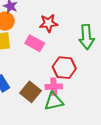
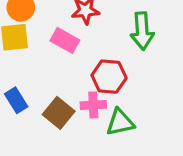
green triangle: (54, 101) -> (120, 122), moved

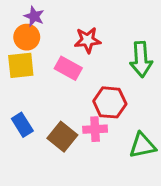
green triangle: (120, 122) -> (143, 145), moved

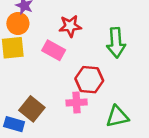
blue rectangle: (22, 125) -> (14, 124), moved, turned -42
brown square: (62, 137) -> (32, 109), moved

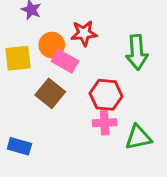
orange circle: (18, 23) -> (52, 45), moved
pink cross: (77, 102) -> (105, 123), moved
brown square: (32, 109) -> (50, 93), moved

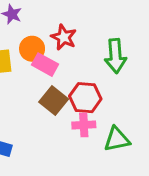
red star: (84, 33) -> (64, 37), turned 30
brown square: (50, 93) -> (54, 100), moved

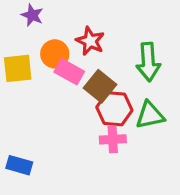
brown square: (54, 100) -> (100, 86), moved
green triangle: (117, 139) -> (150, 115), moved

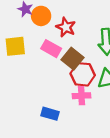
orange circle: (55, 54) -> (41, 16), moved
blue rectangle: (19, 165) -> (50, 114), moved

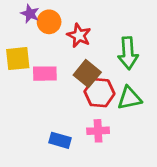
pink rectangle: (51, 49) -> (45, 74), moved, turned -30
pink cross: (82, 96) -> (98, 131), moved

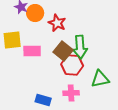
green arrow: (128, 53) -> (80, 47), moved
green triangle: (129, 98) -> (100, 79), moved

